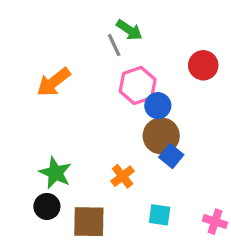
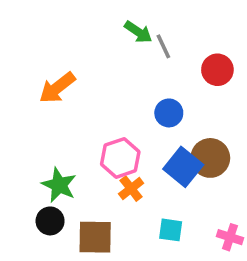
gray line: (114, 45) -> (163, 46), moved
pink hexagon: (138, 85) -> (120, 158), moved
brown circle: (161, 136) -> (210, 158), moved
blue square: (171, 156) -> (183, 167), size x1.5

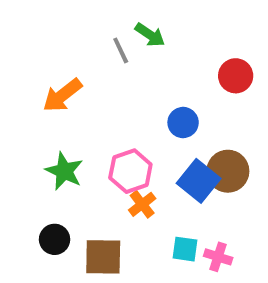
gray line: (163, 46) -> (121, 50), moved
green star: (59, 185) -> (64, 171), moved
pink cross: (230, 237) -> (218, 257), moved

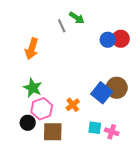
orange arrow: (62, 95) -> (32, 49), turned -35
blue circle: (183, 123) -> (108, 40), moved
pink hexagon: (130, 171) -> (42, 109), moved

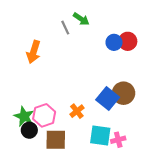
green star: (33, 88) -> (24, 116), moved
cyan square: (95, 128) -> (100, 135), size x1.5
pink cross: (112, 132) -> (118, 140), turned -32

